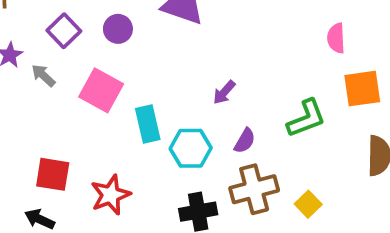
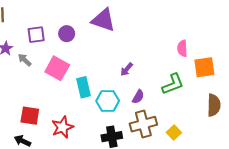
purple square: (64, 31) -> (36, 35), turned 36
pink semicircle: (336, 38) -> (182, 48), moved

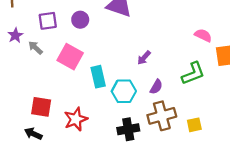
pink semicircle: (182, 48) -> (203, 35), turned 119
yellow square: (174, 132) -> (194, 125), turned 32

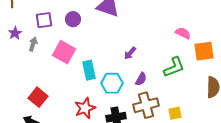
gray arrow: (35, 48) -> (33, 44), turned 64
red square: (41, 107) -> (38, 97), turned 30
red star: (76, 119) -> (85, 108), moved

